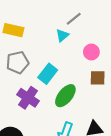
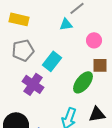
cyan triangle: (62, 35) -> (66, 24), turned 32
green ellipse: (65, 96) -> (83, 82), moved

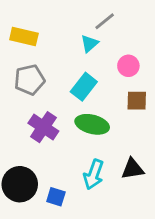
cyan triangle: (66, 24) -> (89, 44), turned -32
cyan rectangle: (52, 61) -> (84, 87), moved
green ellipse: (83, 82) -> (92, 124), moved, turned 65

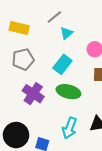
gray line: (105, 21) -> (54, 17), moved

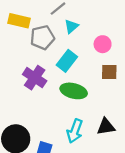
gray pentagon: (23, 59) -> (42, 37), moved
purple cross: (33, 94) -> (35, 78), moved

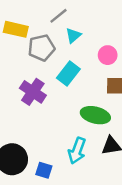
green ellipse: (74, 91) -> (95, 115), moved

